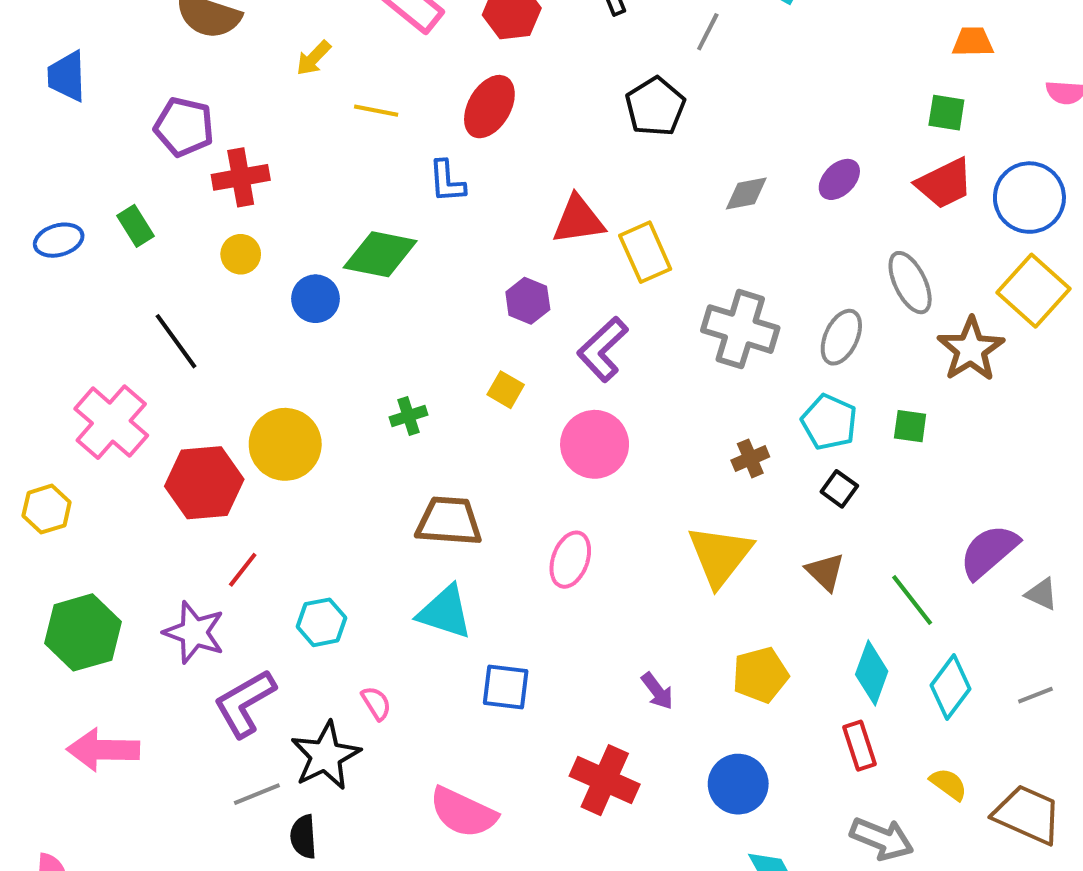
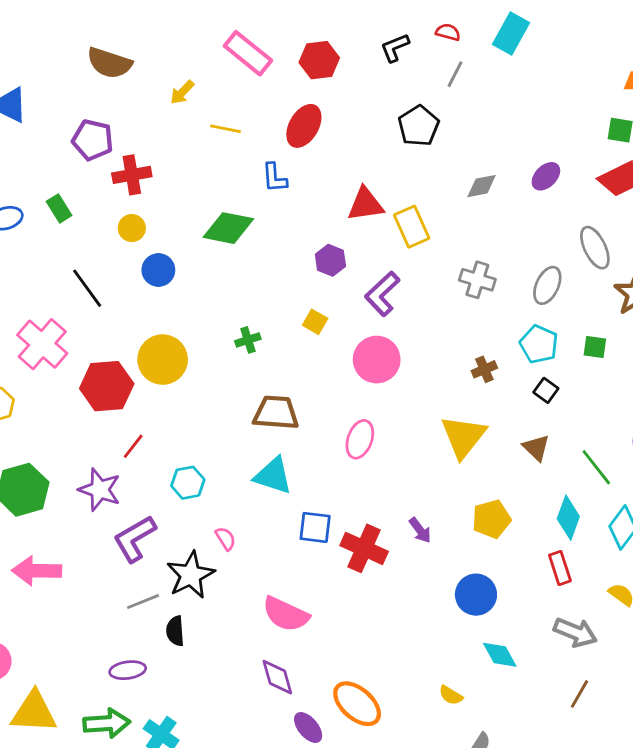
blue circle: (315, 299) -> (158, 270), moved
gray cross: (740, 329) -> (477, 280), size x0.7
red cross: (605, 780) -> (364, 548), moved

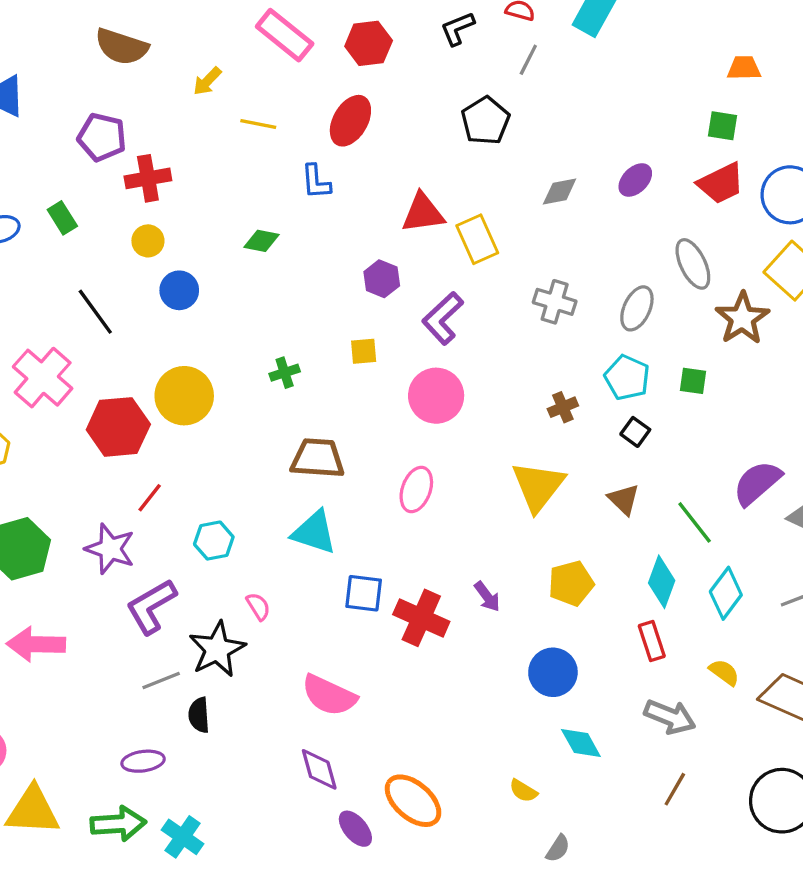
green diamond: (228, 228) -> (262, 241), size x0.6
yellow square: (315, 322) -> (364, 351), turned -35

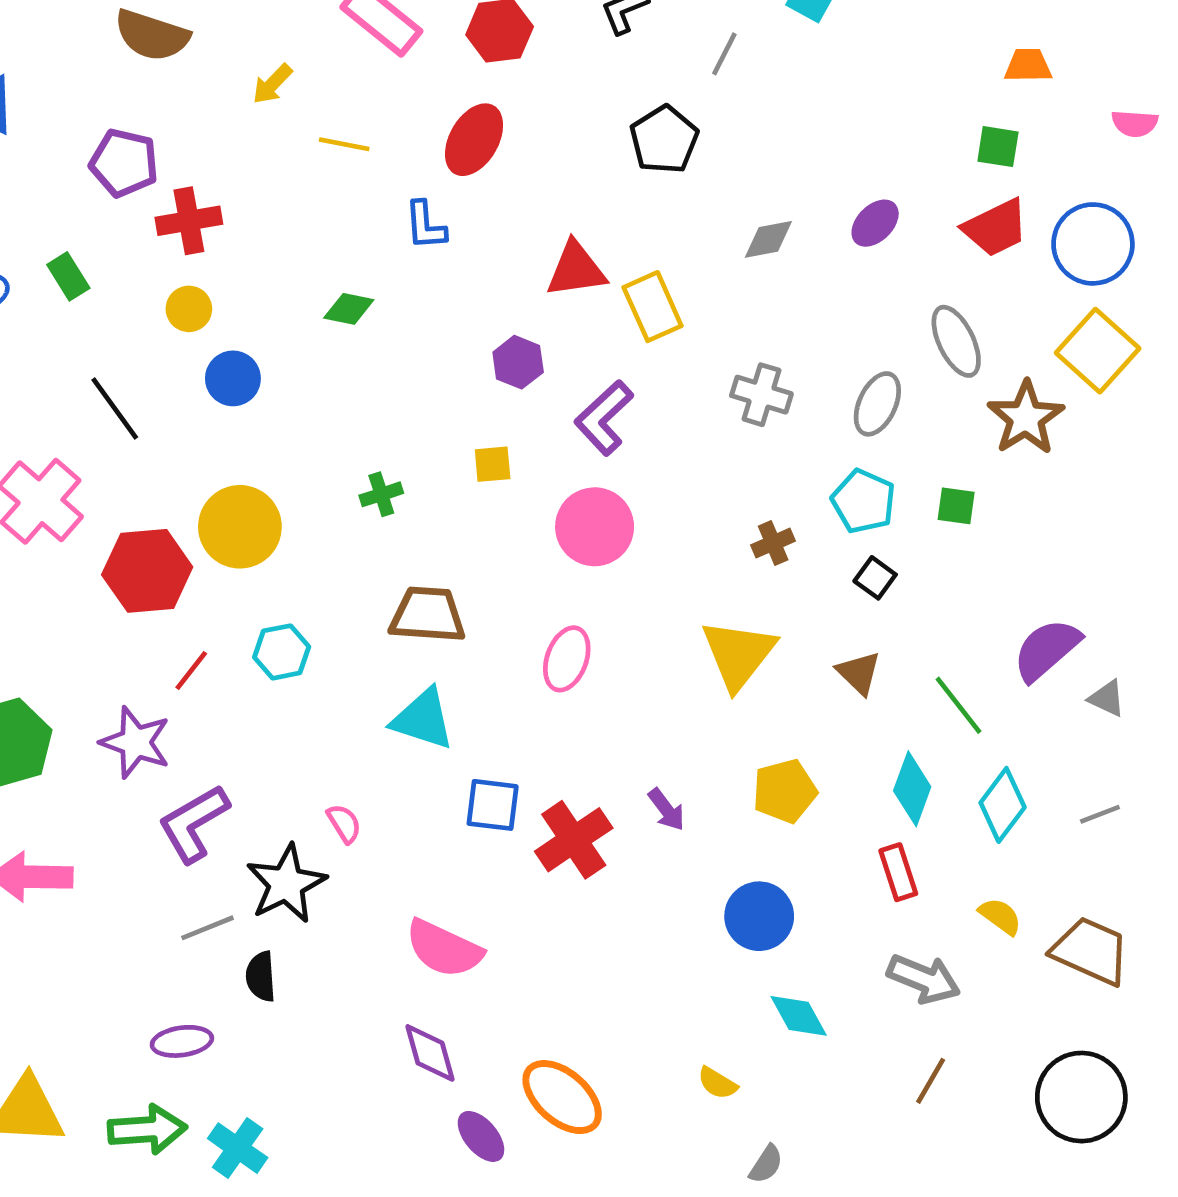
cyan hexagon: (214, 541) -> (282, 652), moved
red cross: (421, 618) -> (574, 840), turned 32

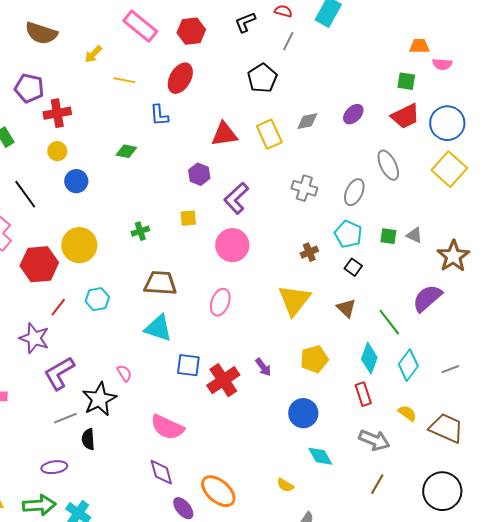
pink semicircle: (1135, 123) -> (442, 64), moved
yellow rectangle: (653, 307) -> (269, 134), moved
brown star: (1026, 418) -> (453, 256), moved
gray triangle: (1107, 698) -> (414, 235), moved

